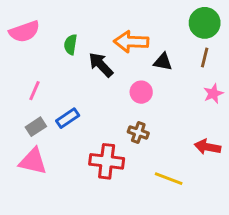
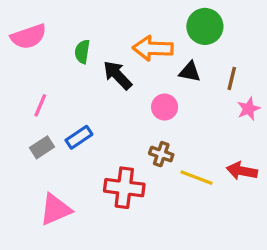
green circle: (205, 23) -> (205, 26), moved
brown line: (205, 57) -> (232, 78), moved
pink triangle: (33, 161) -> (55, 210), moved, turned -36
yellow line: (169, 179) -> (196, 178), moved

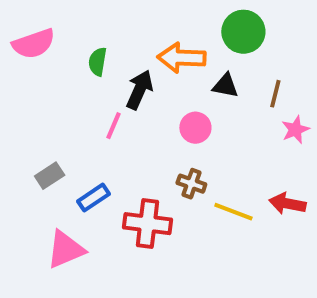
black arrow: (118, 75) -> (140, 90), turned 68
pink line: (40, 105) -> (114, 126), moved
blue rectangle: (79, 137) -> (94, 198), moved

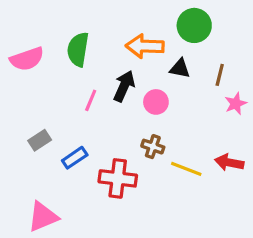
pink semicircle: (34, 44) -> (27, 59), moved
green semicircle: (98, 62) -> (78, 49), size x1.5
black arrow: (140, 90) -> (124, 86), moved
pink triangle: (66, 250) -> (43, 217), moved

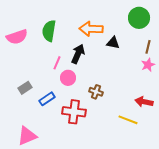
green circle: (194, 25) -> (139, 18), moved
brown line: (220, 75) -> (148, 47), moved
pink circle: (156, 102) -> (68, 78), moved
yellow line: (186, 169) -> (128, 120), moved

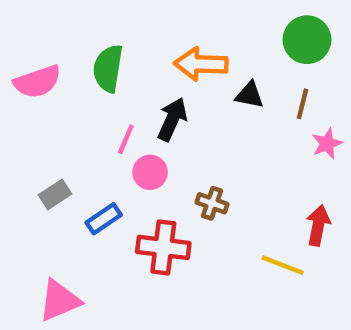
brown line: (148, 47) -> (303, 104), moved
red arrow: (144, 102) -> (318, 225), turned 90

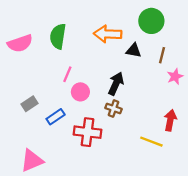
green circle: (307, 40) -> (151, 21), moved
black arrow: (172, 119) -> (116, 84), moved

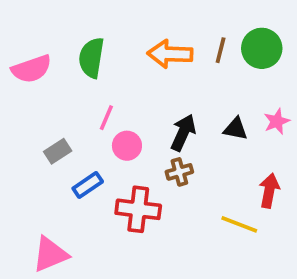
green circle: (151, 21) -> (262, 48), moved
black triangle: (134, 51) -> (236, 129), moved
brown line: (162, 55) -> (221, 50), moved
gray rectangle: (30, 104) -> (58, 151), moved
brown cross: (114, 108) -> (179, 172), turned -35

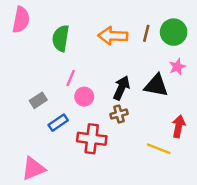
pink semicircle: (32, 69) -> (21, 20), moved, turned -60
pink star: (277, 121) -> (177, 67), moved
black triangle: (236, 129) -> (156, 85), size x1.5

